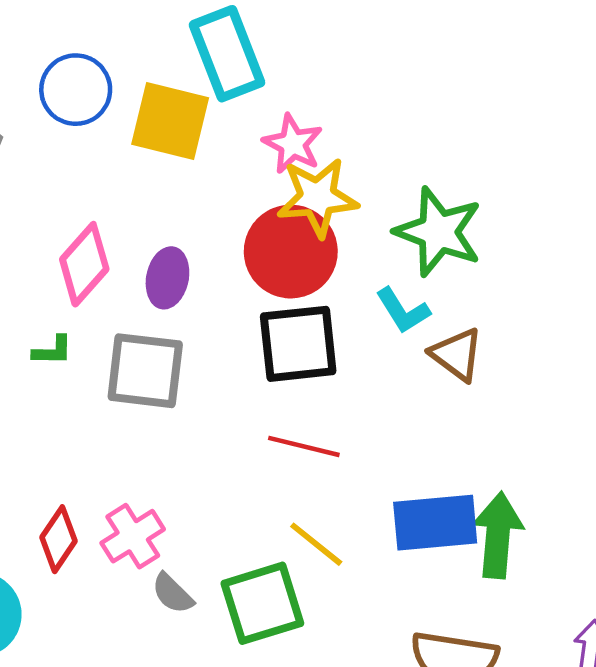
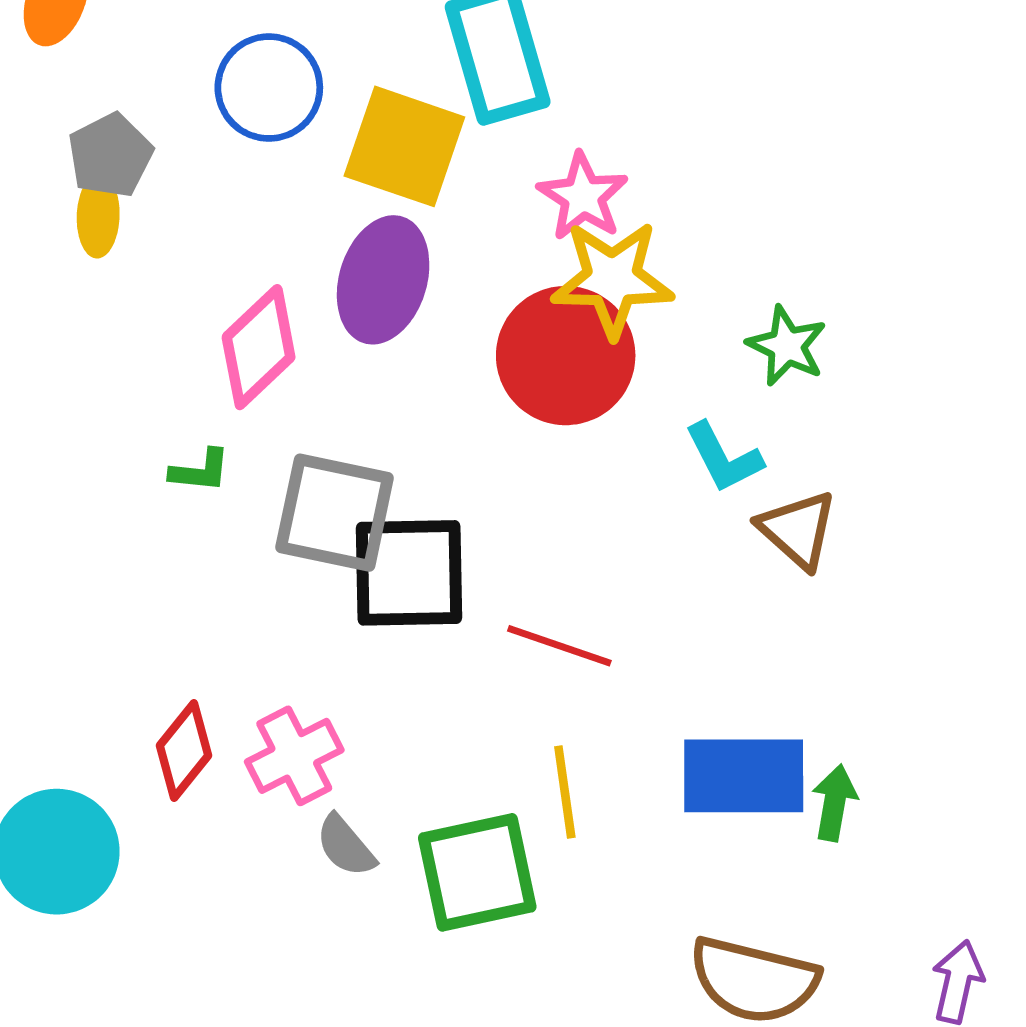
green star: (438, 232) -> (787, 346), size x0.6
purple ellipse: (167, 278) -> (383, 280), moved, size x1.4
black square: (298, 344) -> (409, 573), moved
green arrow: (498, 535) -> (834, 803), size x0.6
yellow line: (316, 544) -> (565, 792), turned 38

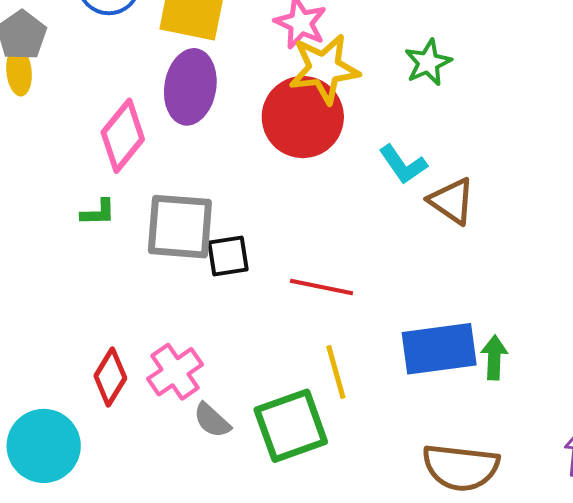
green star: (787, 346) -> (428, 63), moved, turned 30
black square: (409, 573) -> (228, 256), size x0.6

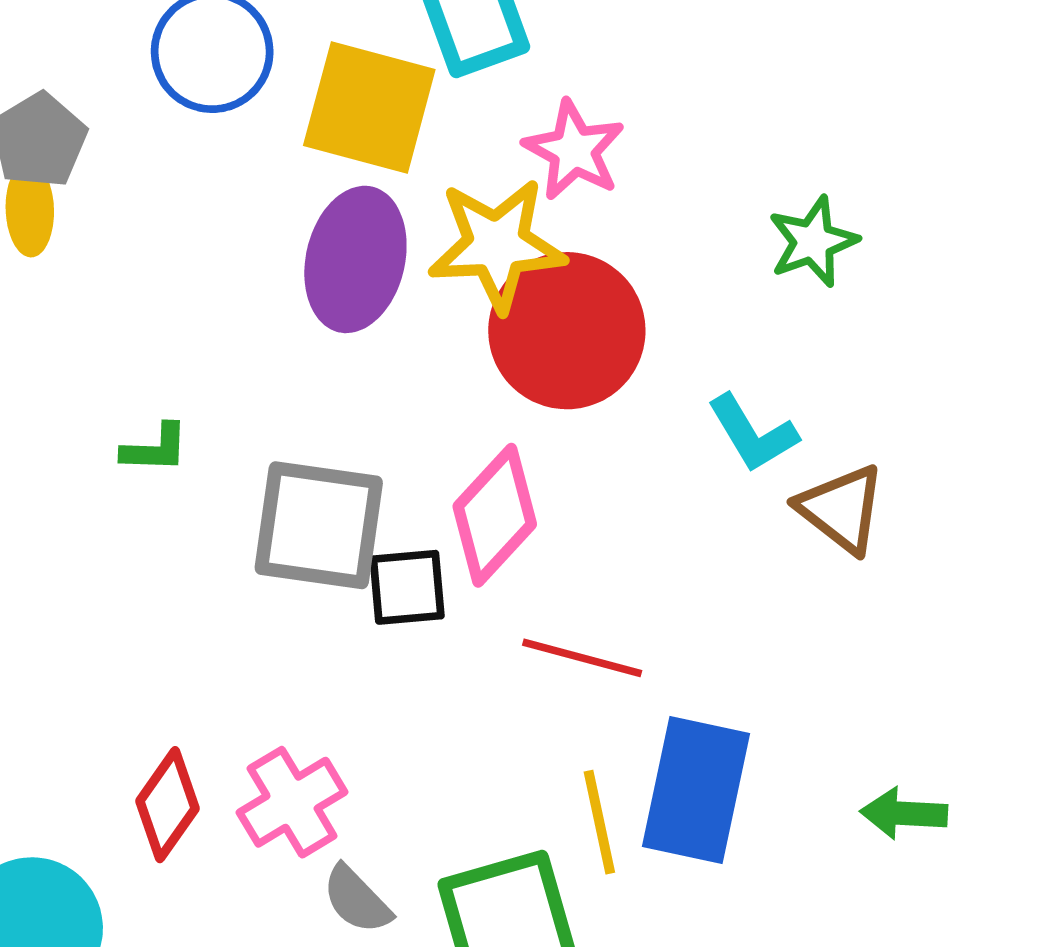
yellow star: (324, 69) -> (497, 245), moved
pink diamond: (123, 136) -> (495, 515), moved
green L-shape: (98, 212) -> (155, 449), moved
blue rectangle: (439, 349) -> (696, 790), moved, turned -74
green arrow: (494, 358) -> (904, 813), turned -93

